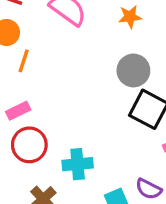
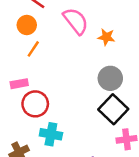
orange star: (130, 17) -> (106, 37), moved
red circle: (29, 145) -> (35, 104), moved

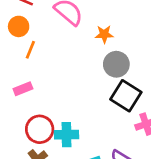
orange star: (106, 37) -> (104, 34), moved
red circle: (35, 104) -> (40, 129), moved

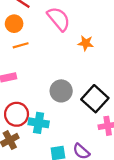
orange line: (30, 50) -> (21, 45), turned 42
gray circle: (116, 64) -> (61, 91), moved

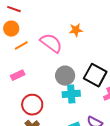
pink semicircle: (59, 19) -> (51, 43), moved
cyan cross: (39, 123) -> (71, 94), moved

